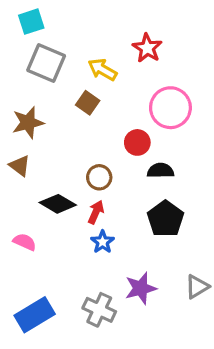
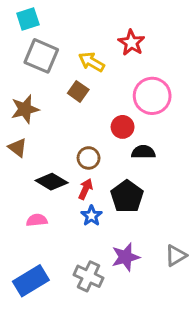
black pentagon: (165, 219) -> (127, 196), moved
pink semicircle: (25, 242) -> (37, 220), moved, turned -30

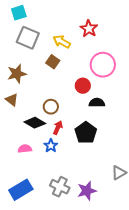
brown circle: (89, 158) -> (51, 107), moved
blue star: (91, 216) -> (51, 146), moved
purple star: (126, 257) -> (87, 191), moved

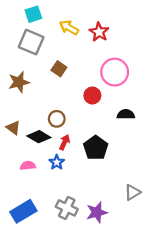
cyan square: (19, 13) -> (33, 14), moved
yellow arrow: (62, 42) -> (69, 28), moved
brown triangle: (12, 100) -> (13, 128), moved
black semicircle: (97, 103) -> (126, 114), moved

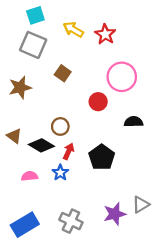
purple star: (97, 212) -> (115, 214), moved

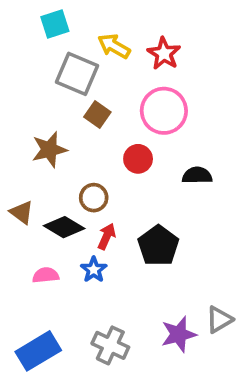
gray square: (33, 45) -> (77, 74), moved
pink circle: (122, 77) -> (164, 111), moved
brown star: (20, 87) -> (49, 150), moved
red circle: (98, 102) -> (138, 159), moved
black semicircle: (134, 122) -> (197, 175), moved

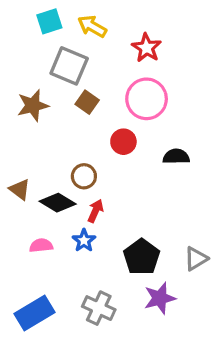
yellow arrow: (114, 46) -> (92, 26), moved
brown star: (49, 150) -> (33, 105), moved
black pentagon: (158, 246) -> (142, 257), moved
gray triangle: (219, 320) -> (196, 259), moved

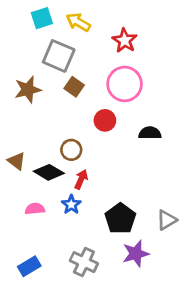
blue rectangle: (34, 313) -> (29, 266), size x0.7

